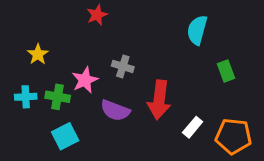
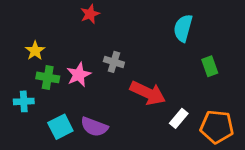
cyan cross: (26, 97) -> (24, 101), moved
green cross: (58, 97) -> (48, 77), moved
red arrow: (159, 100) -> (148, 93), turned -72
purple semicircle: (115, 110) -> (94, 127), moved

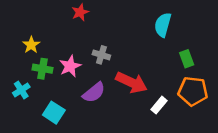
cyan cross: (24, 101) -> (21, 90), turned -30
cyan square: (60, 127) -> (54, 113), turned -30
purple semicircle: (94, 127) -> (94, 92), moved, turned -60
orange pentagon: (217, 127) -> (193, 91), moved

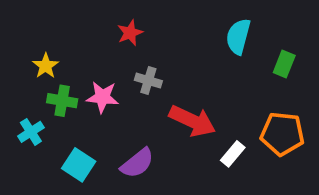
red star: (80, 12) -> (130, 33), moved
green rectangle: (187, 59) -> (284, 64), moved, turned 42
pink star: (70, 66) -> (102, 97), turned 30
purple semicircle: (94, 92) -> (137, 163), moved

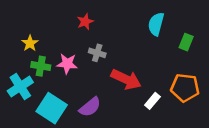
cyan cross: (31, 132) -> (20, 87), size x1.5
cyan square: (79, 165) -> (52, 108), size x1.4

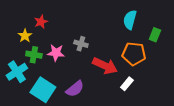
red star: (85, 22) -> (41, 22), moved
orange pentagon: (185, 88) -> (134, 54), moved

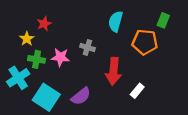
cyan semicircle: (130, 20) -> (116, 21), moved
green rectangle: (155, 35) -> (163, 20), moved
orange pentagon: (134, 54) -> (145, 42), moved
red arrow: (105, 66) -> (113, 71), turned 70

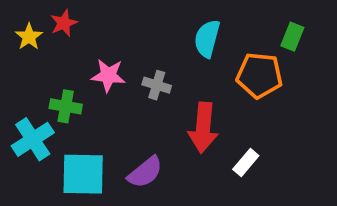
red star: (44, 24) -> (64, 23), moved
yellow star: (27, 39) -> (29, 37), moved
pink star: (60, 57) -> (108, 75), moved
cyan square: (46, 97) -> (83, 174), turned -32

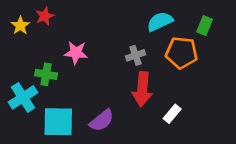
cyan semicircle: (207, 39) -> (160, 22), moved, turned 50
gray cross: (157, 85) -> (136, 55), moved, turned -36

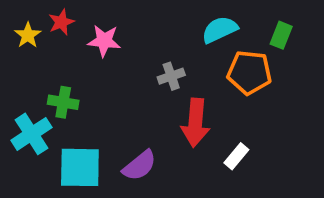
pink star: (76, 53) -> (104, 41), moved
gray cross: (136, 55) -> (171, 76), moved

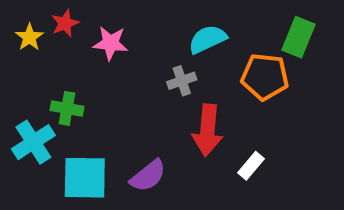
cyan semicircle: (220, 30) -> (207, 39), moved
green rectangle: (281, 35) -> (298, 37), size x1.4

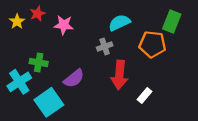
purple semicircle: (148, 176) -> (74, 78), moved
cyan square: (85, 178) -> (49, 102), turned -36

